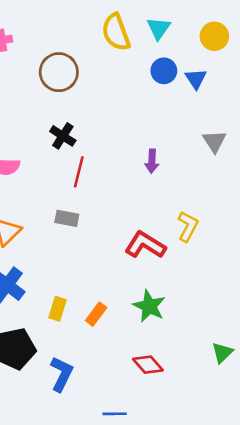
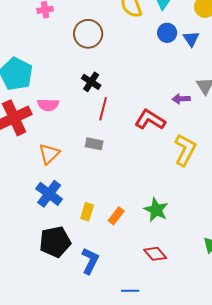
purple arrow: (152, 161) -> (181, 99), moved, turned 84
yellow L-shape: (188, 226) -> (185, 150), size x1.4
red L-shape: (145, 245) -> (150, 120), moved

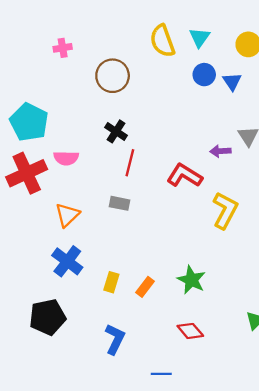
black pentagon: (55, 242) -> (48, 317), moved

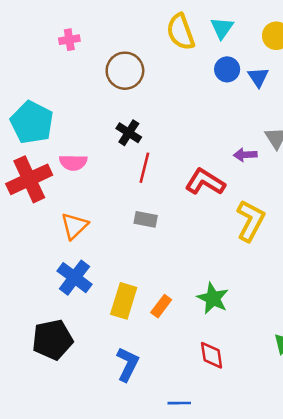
gray rectangle: (119, 203) -> (146, 219), moved
yellow rectangle: (111, 282) -> (124, 301), size x1.5
red diamond: (190, 331) -> (212, 355), turned 32

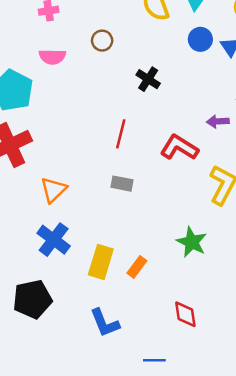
brown circle: (125, 71) -> (102, 41), size x0.6
black cross: (129, 133) -> (148, 79), moved
pink semicircle: (73, 163) -> (52, 57), moved
green star: (213, 298) -> (192, 242), moved
blue L-shape: (128, 364) -> (105, 323), turned 132

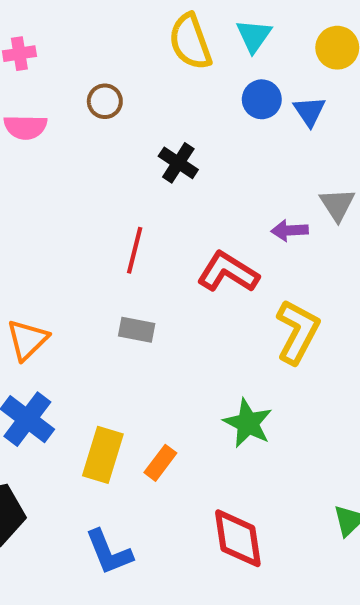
red diamond: (185, 314) -> (238, 538), size x1.4

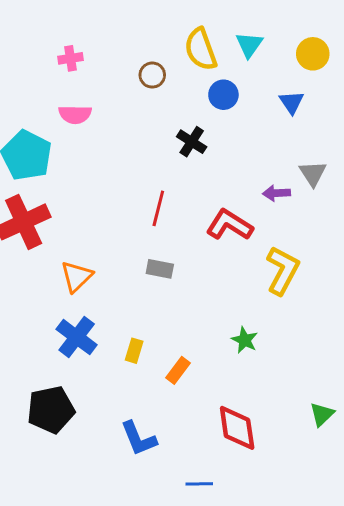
blue circle: (262, 99) -> (223, 95), moved
brown circle: (105, 101) -> (152, 75), moved
green star: (248, 423) -> (245, 340), size x0.7
yellow rectangle: (103, 455) -> (134, 351), moved, size x0.6

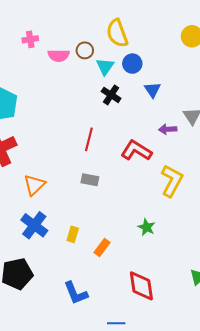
cyan triangle: (249, 45) -> (105, 67), moved
blue triangle: (292, 102) -> (153, 90), moved
pink semicircle: (75, 114) -> (59, 55), moved

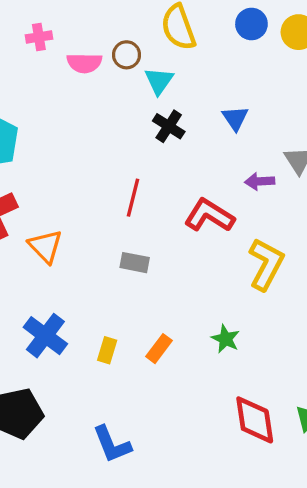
blue circle: (132, 64) -> (251, 24), moved
orange triangle: (34, 185) -> (45, 246), moved, turned -30
orange rectangle: (102, 248) -> (159, 349), moved
red diamond: (141, 286) -> (255, 420), moved

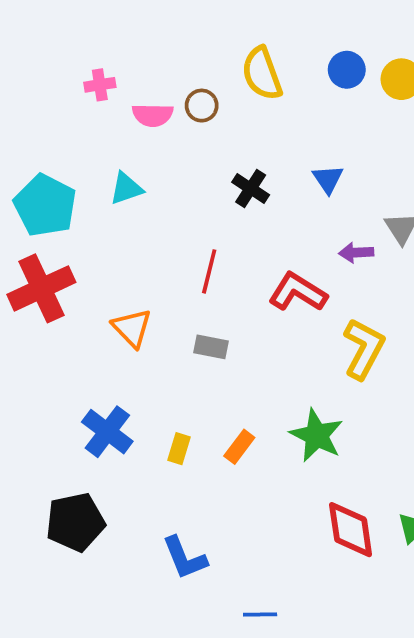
cyan triangle: (159, 81) -> (126, 188), moved, turned 36
orange triangle: (45, 246) -> (132, 328), moved
green star: (226, 339) -> (317, 435), size x1.6

